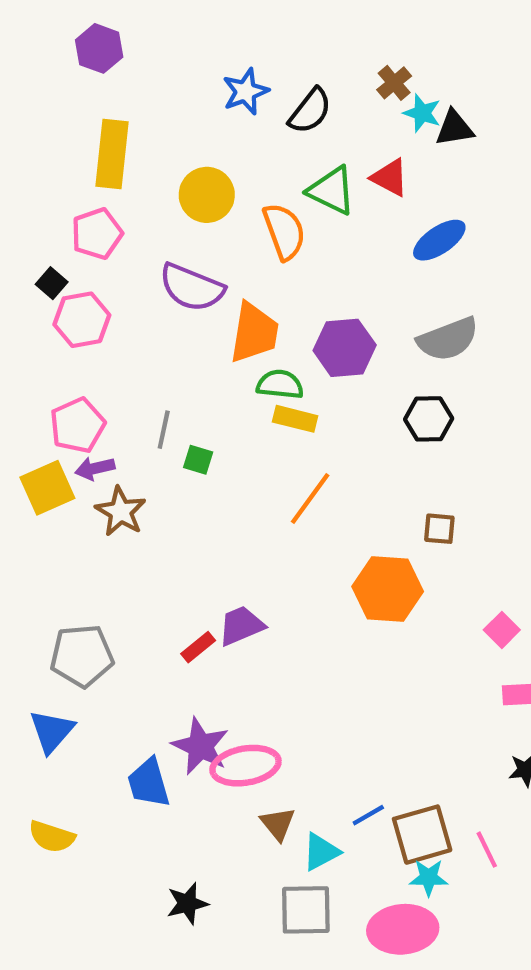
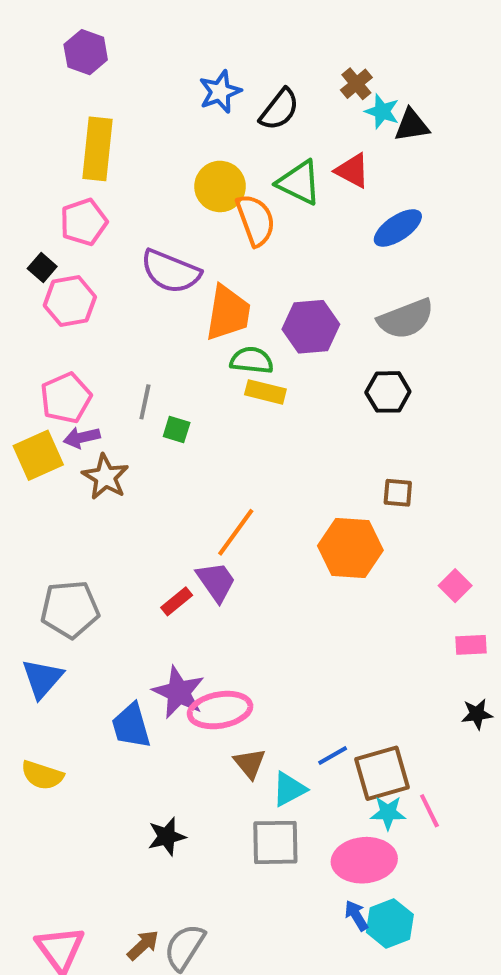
yellow circle: (207, 195) -> (220, 186), moved
orange line: (310, 499) -> (236, 532), moved
purple trapezoid: (241, 626) -> (216, 582), turned 78
pink line: (487, 850) -> (429, 811), moved

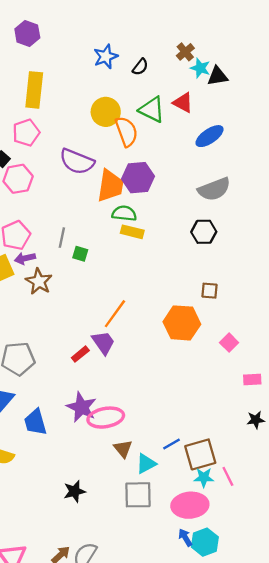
black semicircle: (279, 109) -> (140, 67), size x0.7
purple hexagon: (311, 327) -> (138, 178), moved
pink square: (455, 586) -> (229, 343), moved
blue trapezoid: (131, 726) -> (35, 422), moved

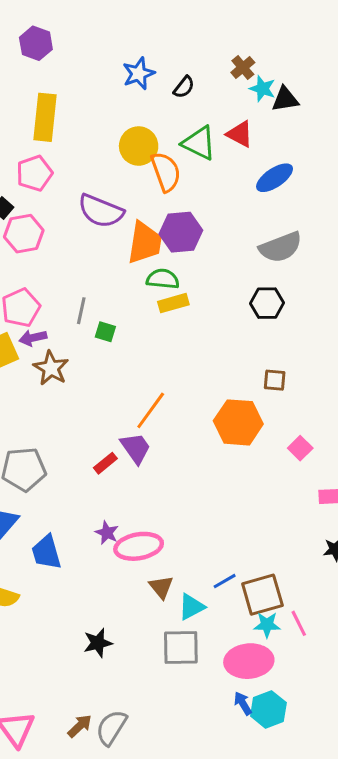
yellow rectangle: (132, 232) -> (173, 303), turned -30
purple star: (81, 407) -> (107, 533), size x0.6

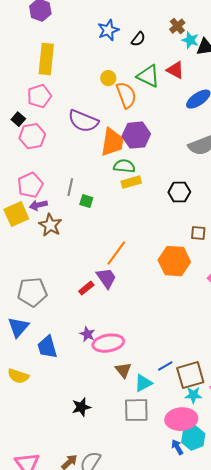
yellow circle: (139, 146) -> (108, 78), size x0.6
black hexagon: (267, 303) -> (179, 192), moved
cyan hexagon: (268, 709) -> (193, 438), moved

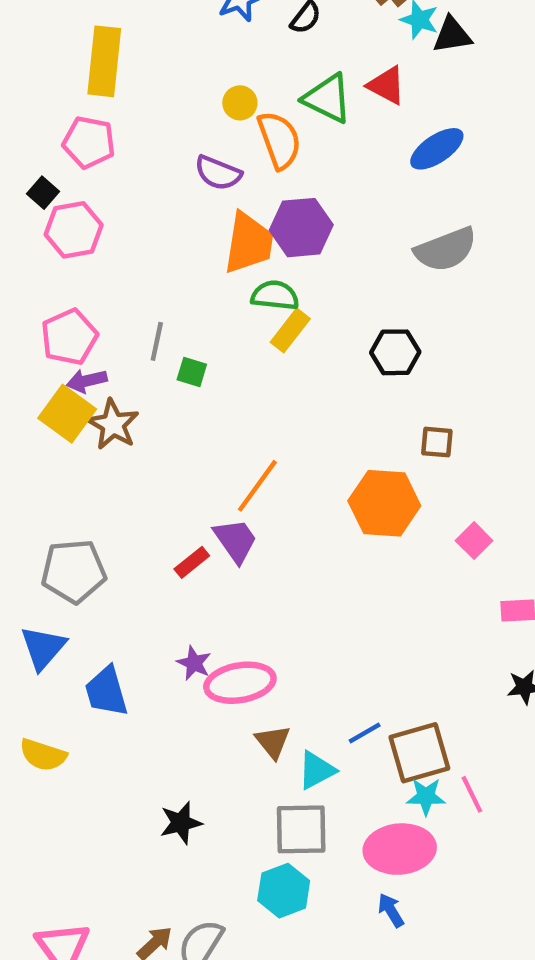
pink pentagon: (39, 96) -> (89, 142), turned 30
purple semicircle: (83, 121) -> (218, 173), moved, size x0.7
yellow rectangle: (131, 182) -> (290, 330), turned -36
yellow square: (16, 214) -> (67, 414), moved, turned -30
cyan hexagon: (193, 438) -> (284, 891), moved

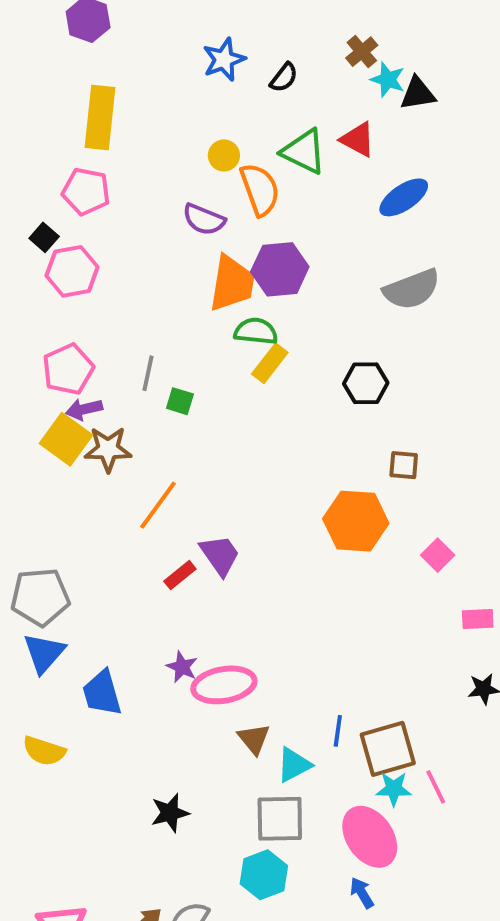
brown star: (113, 425) -> (108, 449), turned -30
orange line: (257, 486) -> (158, 505), moved
gray pentagon: (74, 571) -> (40, 597), moved
blue line: (365, 733) -> (338, 731), turned -52
pink ellipse: (400, 849) -> (370, 837), turned 60

